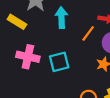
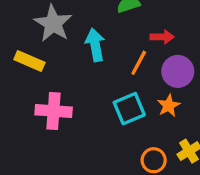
cyan square: (59, 62) -> (129, 109), moved

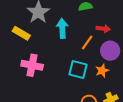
cyan square: (129, 109) -> (78, 69), turned 30

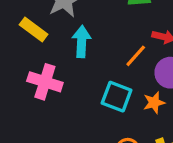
cyan arrow: (62, 28) -> (82, 41), moved

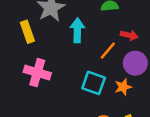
yellow rectangle: (34, 29) -> (27, 32), turned 35
cyan arrow: (82, 41) -> (77, 30), moved

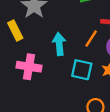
cyan arrow: (77, 30) -> (59, 44), moved

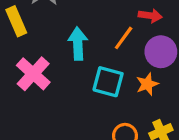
pink cross: (29, 67) -> (33, 74), turned 30

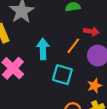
orange star: (147, 84) -> (94, 86), moved

